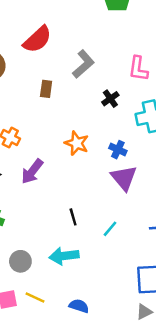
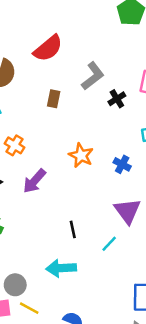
black cross: (110, 99) -> (117, 99), moved
purple triangle: (124, 178) -> (127, 211), moved
gray circle: (20, 261) -> (15, 285), moved

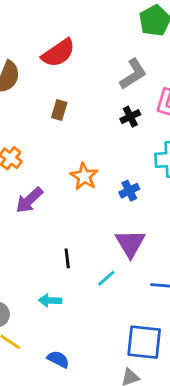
gray L-shape: (93, 76) -> (133, 74), moved
blue cross: (122, 164) -> (129, 191), turned 30
cyan arrow: (61, 268) -> (50, 301), size x0.7

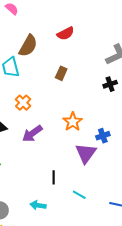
red semicircle: (58, 53) -> (66, 33), size x0.7
purple triangle: (130, 243) -> (86, 153), moved
cyan line: (106, 278) -> (79, 195), turned 64

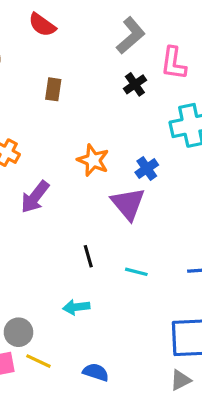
red semicircle: (66, 33) -> (42, 25), turned 78

